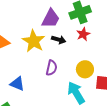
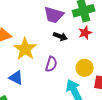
purple trapezoid: (51, 19) -> (54, 15), turned 75
yellow star: (34, 41) -> (25, 49), moved

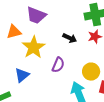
purple trapezoid: (54, 15) -> (36, 15), moved
blue triangle: (16, 78) -> (22, 75), turned 49

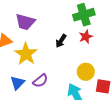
black arrow: (70, 38) -> (61, 41), turned 104
purple semicircle: (58, 65) -> (40, 81), moved, turned 35

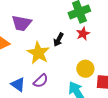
yellow star: (26, 54) -> (38, 53), moved
blue triangle: (17, 83) -> (18, 84), turned -35

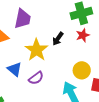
purple trapezoid: (21, 23) -> (23, 19), turned -95
blue triangle: (18, 84) -> (15, 69), moved

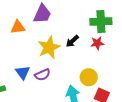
blue triangle: (15, 69) -> (23, 73), moved

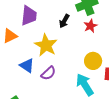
black arrow: (72, 41) -> (64, 21), moved
blue triangle: (23, 73) -> (27, 66), moved

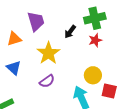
purple trapezoid: (29, 16) -> (36, 21), turned -30
blue triangle: (27, 66) -> (14, 68), moved

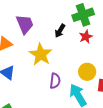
purple semicircle: (47, 81) -> (55, 81), moved, turned -42

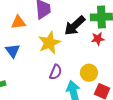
black arrow: (60, 31) -> (75, 26), size x1.6

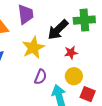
red star: (98, 39) -> (71, 53), moved

